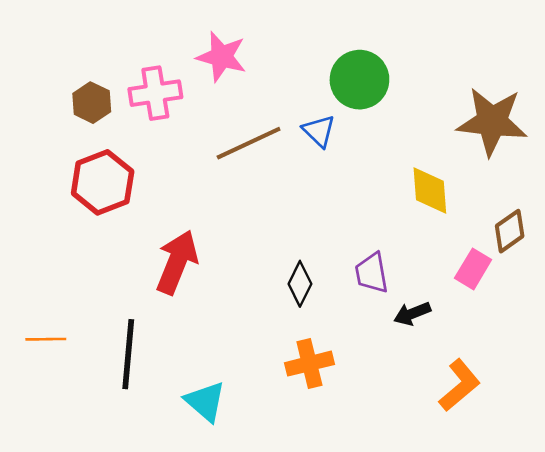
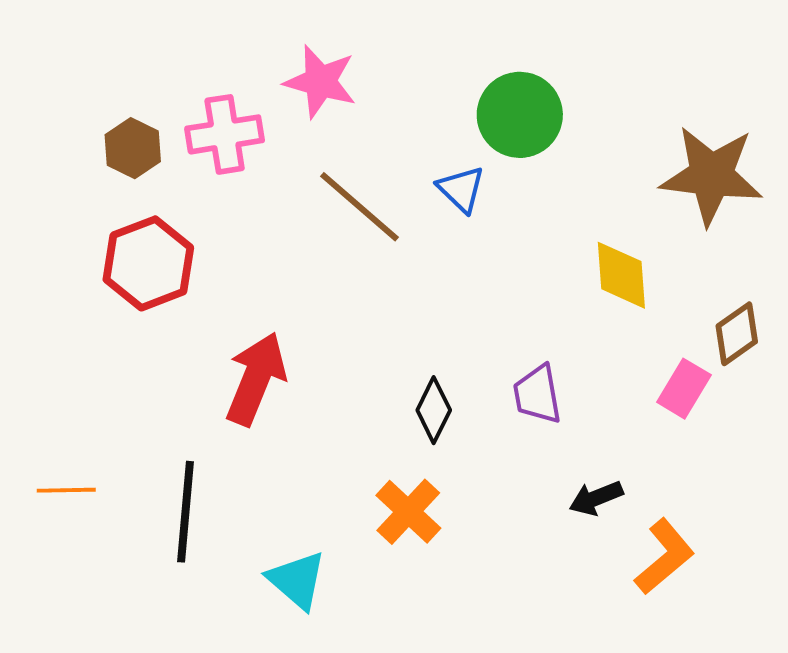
brown line: (249, 143) -> (359, 207), turned 66
black arrow: (412, 314) -> (596, 498), moved
orange cross: (309, 364) -> (408, 512), moved, turned -33

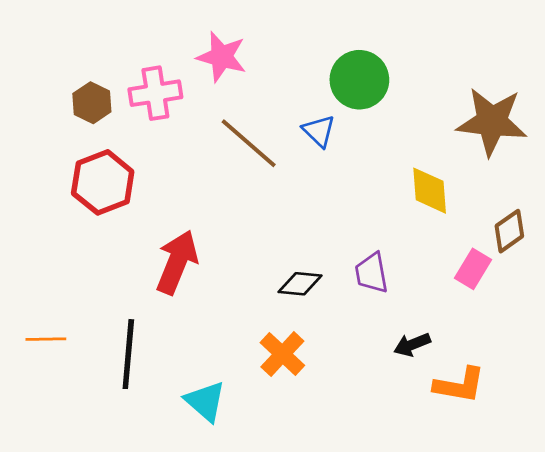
black diamond: (434, 410) -> (300, 284), turned 69
orange L-shape: (664, 557) -> (459, 385), turned 50

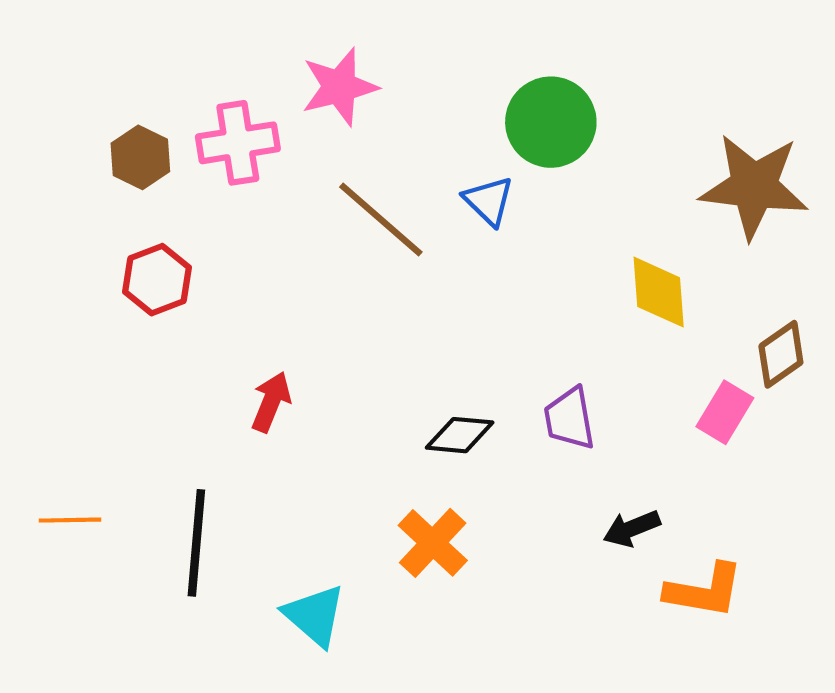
pink star: (222, 57) -> (339, 87), turned -30
red hexagon: (103, 182) -> (157, 280), size x0.7
red arrow: (177, 262) -> (271, 402), size x0.6

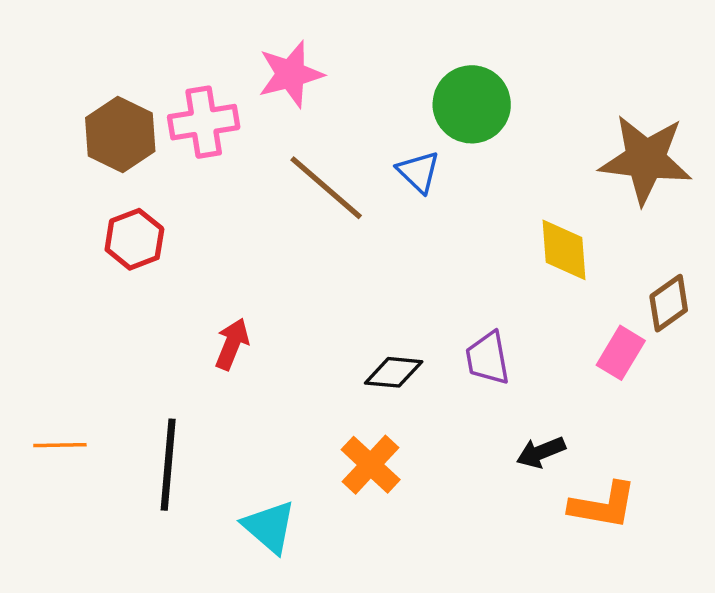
brown hexagon: (140, 157) -> (120, 135), size x1.4

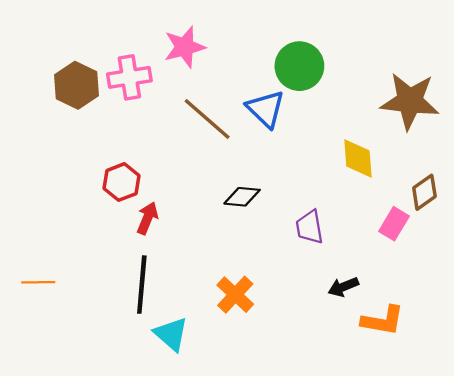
blue triangle: (418, 172) -> (266, 109), size x1.4
red hexagon: (134, 239) -> (122, 182), moved
black diamond: (394, 372) -> (242, 197), moved
black line: (168, 465) -> (142, 285), moved

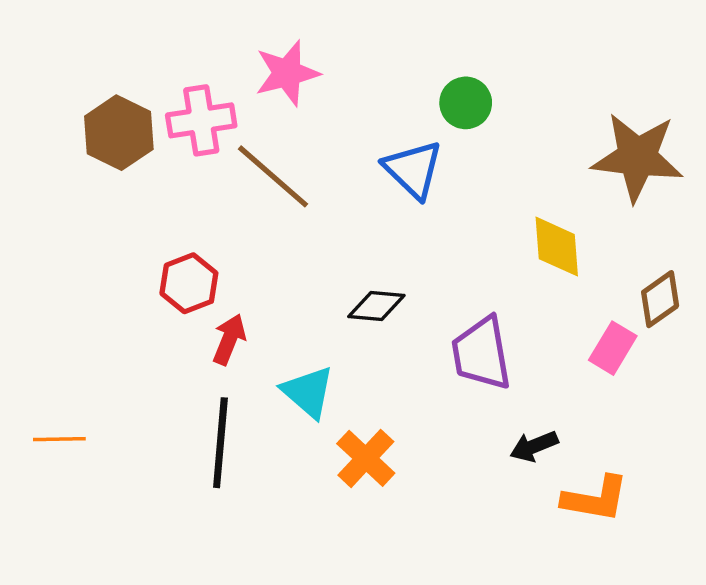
green circle: (299, 66) -> (466, 103), size x0.7
brown line: (207, 119) -> (273, 176), moved
purple trapezoid: (310, 227) -> (481, 353), size x1.4
cyan triangle: (171, 334) -> (308, 392), moved

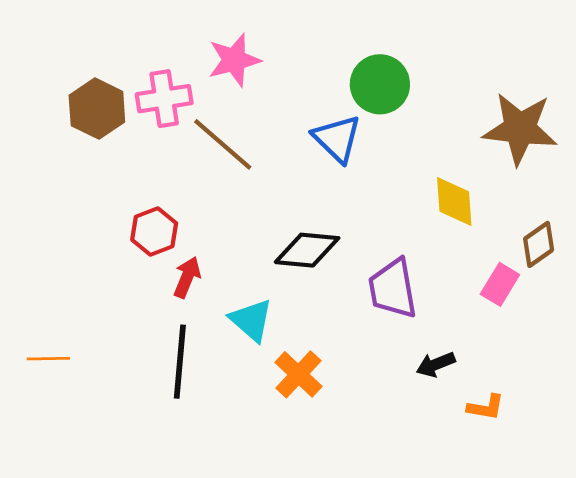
green circle: (466, 103) -> (380, 84), size x1.4
black diamond: (376, 306) -> (307, 250), size x1.4
orange L-shape: (595, 499) -> (486, 407), size x0.7

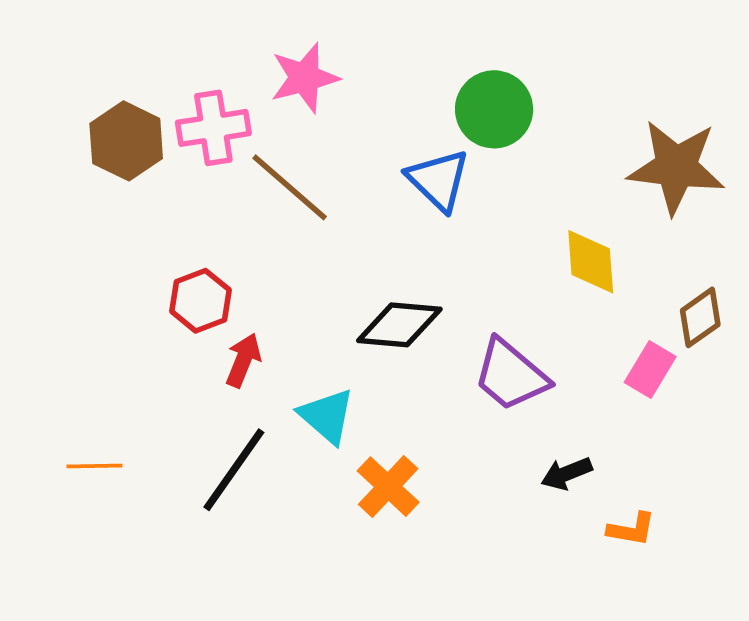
purple trapezoid: (393, 289) -> (511, 375), turned -40
orange line: (48, 359) -> (95, 466), moved
black line: (180, 362) -> (234, 470), turned 30

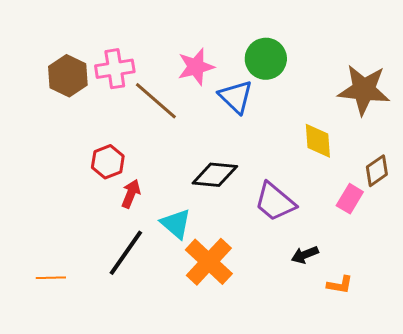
pink star: (305, 78) -> (196, 67), moved
orange line: (95, 466) -> (51, 278), moved
orange cross: (388, 487) -> (209, 262), size x1.4

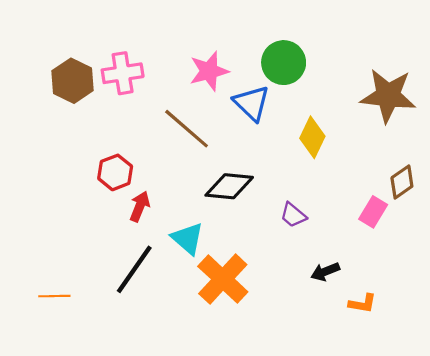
brown line: (156, 101) -> (187, 129), moved
yellow diamond: (318, 141) -> (312, 137), moved, turned 30
purple trapezoid: (275, 202) -> (293, 215), size x0.6

